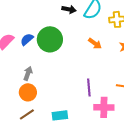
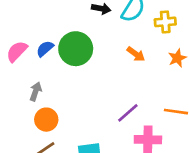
gray arrow: (28, 73) -> (36, 91), moved
purple line: (89, 87) -> (128, 113), turned 54

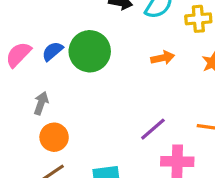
orange arrow: (136, 54) -> (163, 58), turned -48

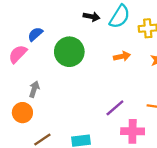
blue semicircle: (52, 51) -> (35, 34), moved
orange circle: (54, 137) -> (22, 113), moved

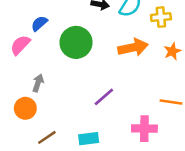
orange arrow: (122, 56) -> (133, 47), size x1.6
purple line: (115, 108) -> (104, 97), moved

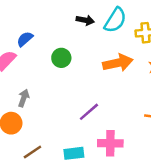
green circle: (76, 42) -> (61, 58), size x0.6
pink cross: (144, 129) -> (110, 143), moved

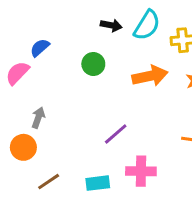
green circle: (61, 58) -> (93, 64), moved

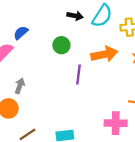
purple line: (116, 134) -> (78, 75), moved, turned -42
pink cross: (141, 171) -> (116, 123), moved

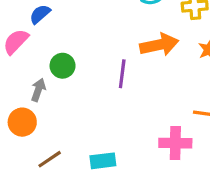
green circle: (61, 45) -> (63, 66), moved

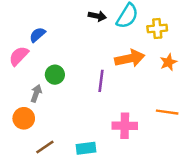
pink cross: (175, 143) -> (125, 126), moved

